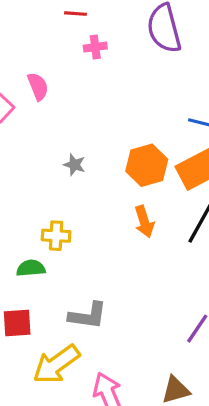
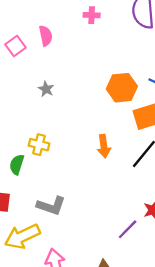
gray star: (74, 165) -> (46, 89), moved
orange hexagon: (147, 165) -> (122, 88), moved
green semicircle: (31, 268) -> (17, 164), turned -78

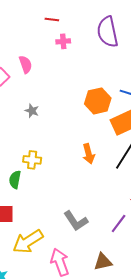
gray L-shape: (51, 206) -> (76, 221), moved, turned 45

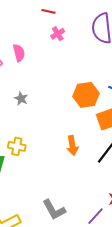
pink cross: (63, 41) -> (58, 34), turned -32

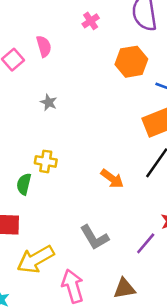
orange hexagon: (86, 95) -> (131, 62), moved
orange arrow: (72, 146) -> (112, 179), moved, turned -42

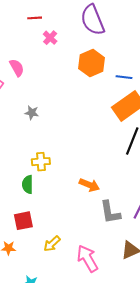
orange arrow: (112, 179) -> (89, 185), moved
gray L-shape: (94, 237) -> (110, 212), moved, turned 35
yellow arrow: (36, 259) -> (52, 244), size x0.6

